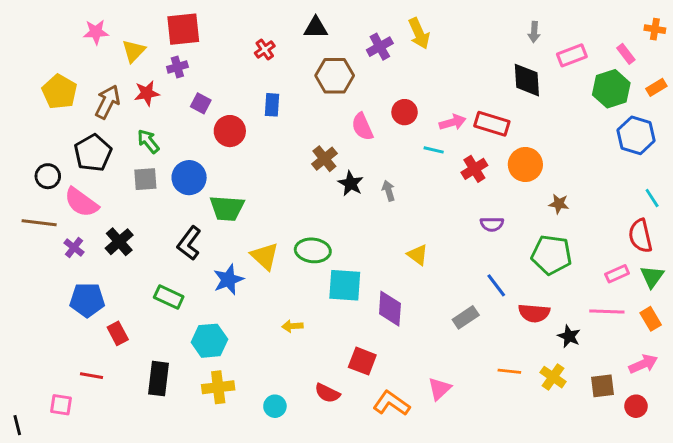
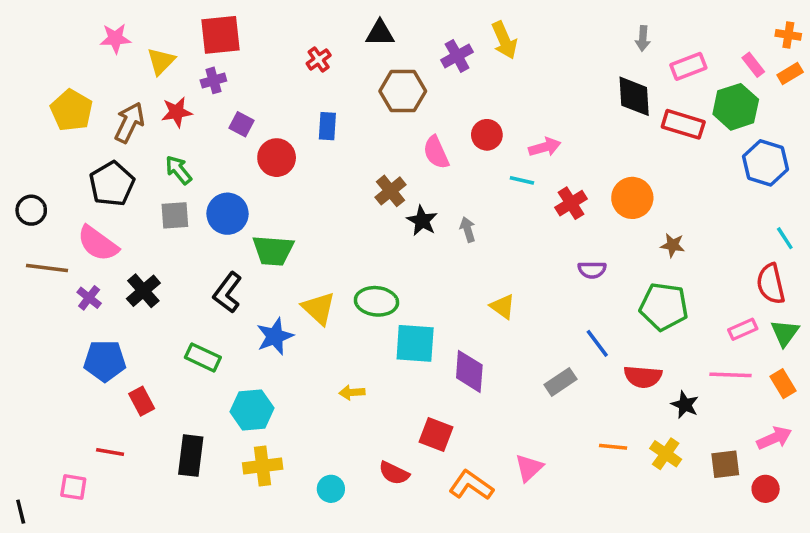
orange rectangle: (656, 87) -> (790, 73), moved
red rectangle: (492, 124) -> (683, 124), moved
black circle: (48, 176) -> (31, 210), moved

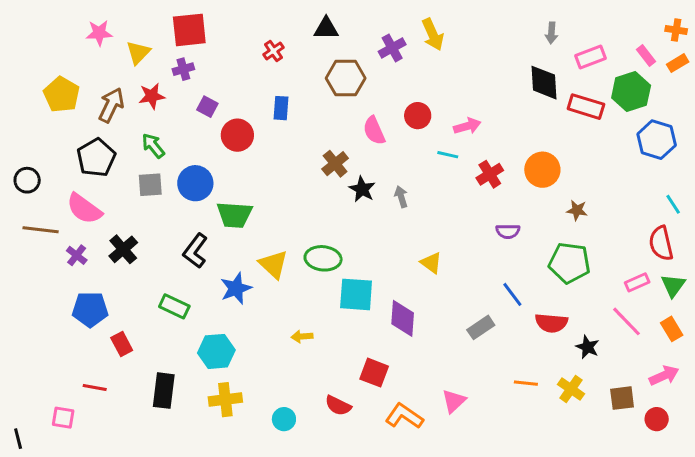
pink line: (730, 375) -> (627, 321), turned 44

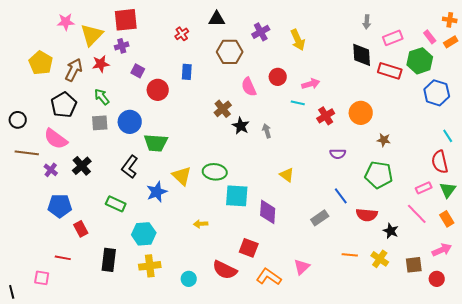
yellow arrow: (433, 34) -> (298, 40), moved
yellow triangle: (138, 52) -> (92, 35), size x1.4
red semicircle: (338, 406) -> (225, 270), size x1.4

